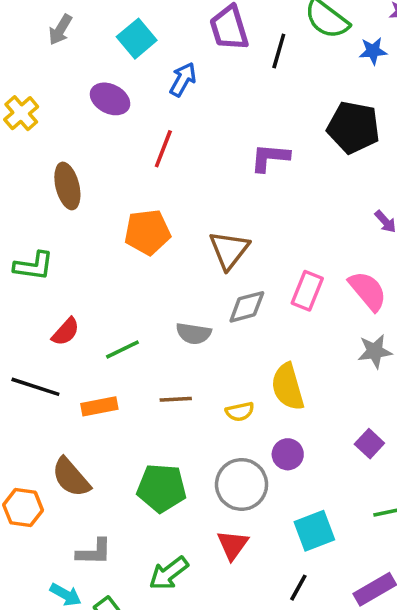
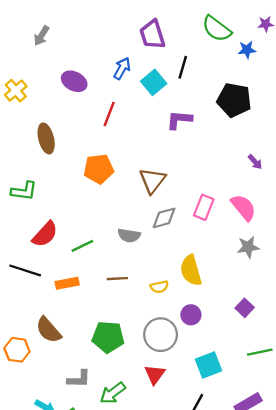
cyan square: (137, 39) -> (154, 82), moved
black line: (279, 51) -> (183, 67), moved
red semicircle: (66, 332) -> (45, 234), size x1.4
gray L-shape: (94, 552) -> (79, 379), moved

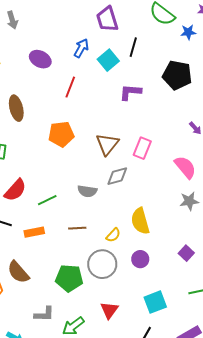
gray arrow: (41, 36) -> (12, 20), turned -48
pink rectangle: (204, 207) -> (142, 148), moved
yellow semicircle: (159, 287) -> (113, 235), turned -35
gray circle: (161, 335) -> (102, 264), moved

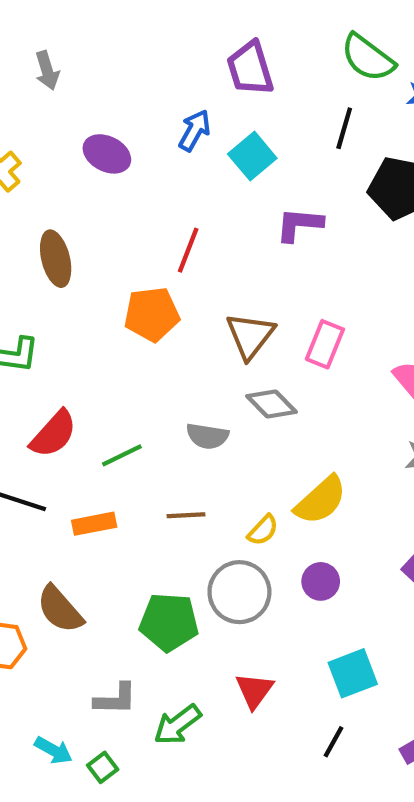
black line: (133, 47) -> (344, 128), moved
red line: (70, 87) -> (188, 250), moved
gray diamond: (117, 176) -> (272, 404), turned 60
yellow semicircle: (140, 221) -> (321, 500), turned -116

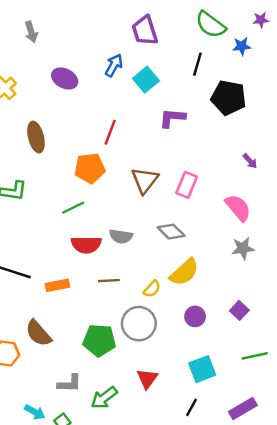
gray diamond: (272, 404) -> (171, 232), moved
red semicircle: (53, 434) -> (86, 245), moved, turned 48
green line: (122, 455) -> (73, 208), moved
purple circle: (321, 581) -> (195, 316), moved

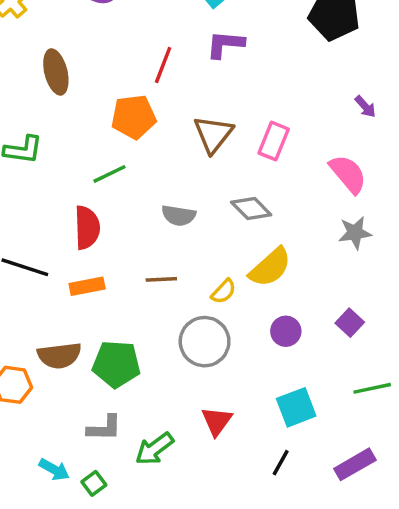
purple L-shape: (172, 118) -> (225, 44), moved
red semicircle: (86, 245) -> (87, 228), moved, turned -92
brown semicircle: (38, 333) -> (59, 355), turned -56
green pentagon: (99, 340) -> (116, 364), moved

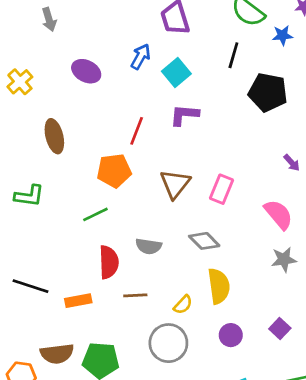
red semicircle: (87, 228) -> (109, 262), moved
yellow semicircle: (270, 267) -> (219, 286), turned -56

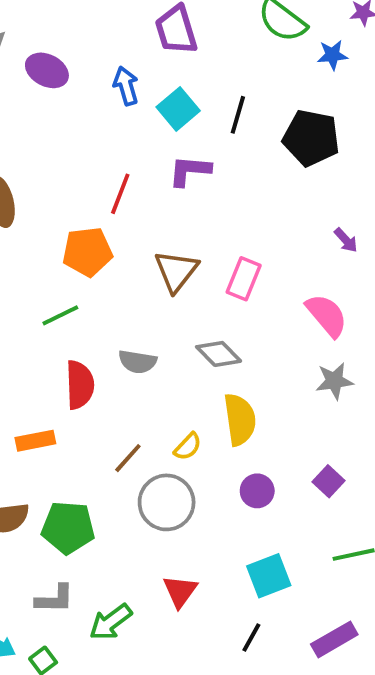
black line: (233, 55) -> (238, 115), moved
blue arrow: (141, 57) -> (126, 86), turned -45
purple ellipse: (86, 71) -> (47, 70), moved
brown line: (135, 295) -> (128, 458), moved, turned -45

